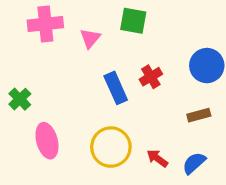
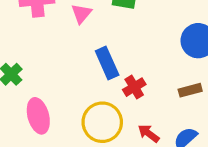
red cross: (151, 77) -> (134, 87), moved

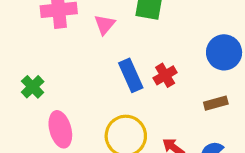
red cross: (134, 87) -> (165, 75), moved

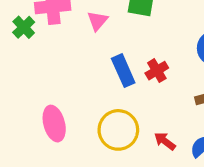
green cross: (33, 87) -> (24, 27), moved

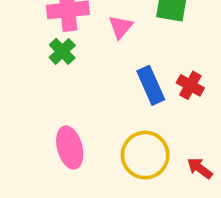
green cross: (24, 27) -> (62, 51), moved
red cross: (157, 71) -> (190, 85), turned -30

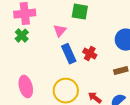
pink triangle: (121, 27) -> (60, 31), moved

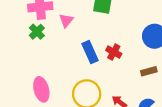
pink triangle: (60, 31) -> (66, 20), moved

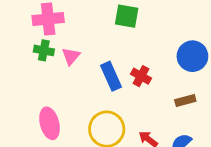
pink triangle: (66, 20) -> (71, 56), moved
green cross: (37, 32) -> (44, 50), turned -35

